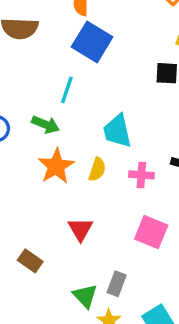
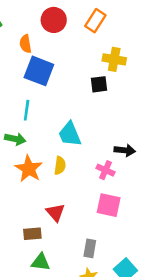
pink cross: (141, 175) -> (106, 170), moved, turned 30
brown rectangle: (30, 261) -> (32, 234), moved, turned -30
green triangle: (85, 296) -> (41, 262), moved, turned -30

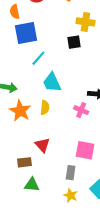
blue square: (39, 71) -> (26, 33), turned -30
cyan line: (27, 110) -> (38, 58), moved, turned 35
pink square: (109, 205) -> (85, 150), moved

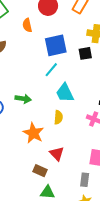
blue square: (26, 33) -> (56, 45), moved
orange star: (20, 111) -> (33, 133), moved
brown rectangle: (25, 162) -> (40, 171), turned 32

